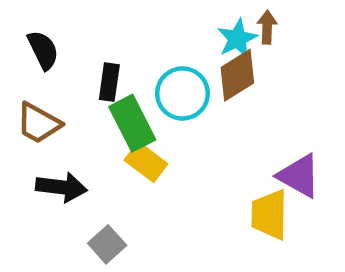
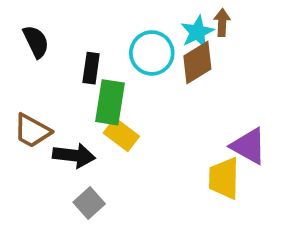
cyan circle: (182, 93) -> (152, 53), moved
brown trapezoid: (39, 123) -> (32, 131), moved
green rectangle: (132, 123) -> (110, 102), turned 36
black arrow: (61, 187) -> (74, 156), moved

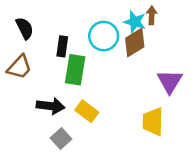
cyan star: (197, 32) -> (135, 22), turned -30
brown trapezoid: (32, 131) -> (19, 67), moved, turned -76
yellow rectangle: (121, 135) -> (87, 111), moved
purple triangle: (249, 146) -> (170, 81), moved, turned 32

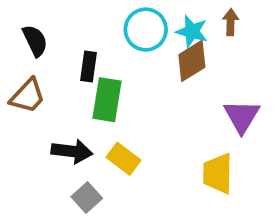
brown arrow: (152, 15) -> (231, 22), moved
cyan circle: (104, 36) -> (146, 30), moved

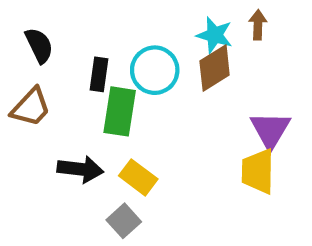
cyan circle: (146, 30) -> (155, 70), moved
yellow trapezoid: (218, 173) -> (258, 171), moved
gray square: (87, 197) -> (124, 221), moved

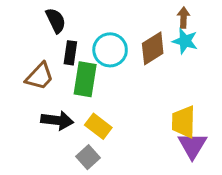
cyan star: (215, 35) -> (185, 41), moved
black semicircle: (39, 45) -> (56, 20), moved
brown trapezoid: (31, 107) -> (40, 76), moved
purple triangle: (270, 130) -> (192, 145), moved

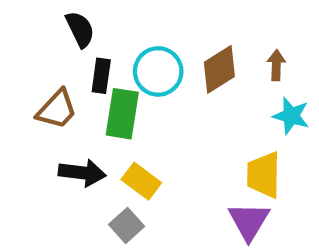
brown arrow: (184, 18) -> (276, 65), moved
cyan star: (185, 41) -> (291, 116), moved
purple triangle: (192, 145) -> (249, 221), moved

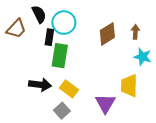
cyan circle: (158, 71) -> (64, 23), moved
brown trapezoid: (57, 109) -> (16, 29), moved
purple triangle: (249, 221) -> (105, 103), moved

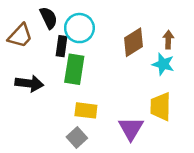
cyan star: (143, 57) -> (163, 64), moved
black arrow: (40, 85) -> (29, 83), moved
yellow rectangle: (69, 89) -> (86, 110), turned -30

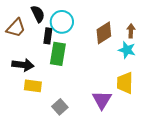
yellow rectangle: (86, 110) -> (33, 86), moved

